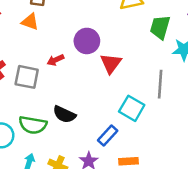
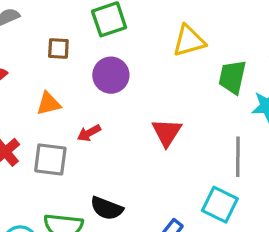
orange triangle: (30, 22) -> (48, 104), moved, turned -30
purple circle: (87, 41) -> (111, 75), moved
cyan square: (132, 108) -> (220, 205), moved

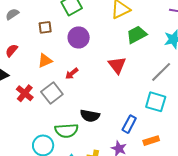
green trapezoid: (232, 77) -> (137, 35), moved, turned 60
gray line: (238, 157) -> (161, 72), turned 55
gray square: (50, 159) -> (52, 93), turned -35

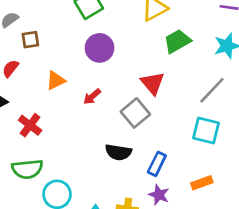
brown square: (45, 27) -> (30, 40), moved
gray square: (52, 93) -> (135, 113), moved
blue rectangle: (129, 124) -> (157, 164), moved
green semicircle: (66, 131) -> (27, 169), moved

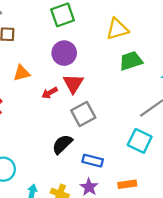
red triangle: (152, 83) -> (73, 84), moved
black semicircle: (118, 152) -> (62, 144), turned 115
blue rectangle: (157, 164) -> (93, 161), turned 66

